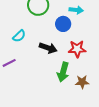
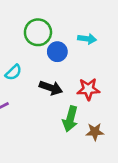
blue circle: (63, 24) -> (57, 52), moved

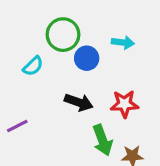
cyan semicircle: (13, 72) -> (33, 66), moved
green arrow: (70, 119) -> (102, 140), turned -35

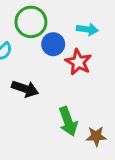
black arrow: (79, 102) -> (25, 89), moved
red star: (124, 104) -> (78, 62), moved, turned 30

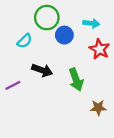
red star: (78, 62) -> (99, 49), moved
green arrow: (68, 121) -> (76, 80), moved

